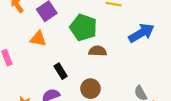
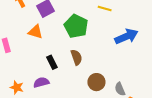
brown semicircle: (98, 51) -> (76, 57), moved, turned 63
brown circle: (90, 89) -> (96, 82), moved

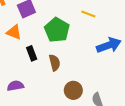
black rectangle: (52, 62) -> (32, 53), moved

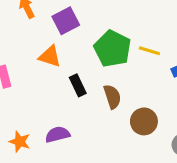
yellow line: (88, 14) -> (149, 51), moved
brown circle: (73, 90) -> (144, 121), moved

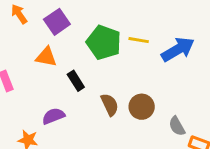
brown semicircle: (112, 97) -> (110, 105), moved
purple semicircle: (57, 134) -> (53, 116), moved

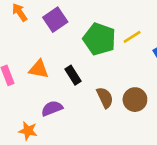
yellow line: (139, 40) -> (132, 37), turned -42
orange triangle: (46, 57) -> (39, 69), moved

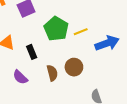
brown circle: (135, 100) -> (74, 67), moved
purple semicircle: (52, 108) -> (20, 77), moved, turned -126

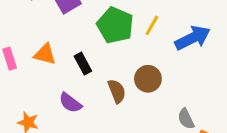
yellow line: (81, 32) -> (152, 25), turned -32

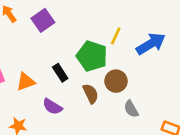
green pentagon: (115, 25) -> (92, 56), moved
orange triangle: (45, 54) -> (26, 82), moved, turned -30
gray semicircle: (186, 119) -> (131, 109), moved

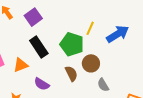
black rectangle: (60, 73) -> (39, 47), moved, size x1.5

